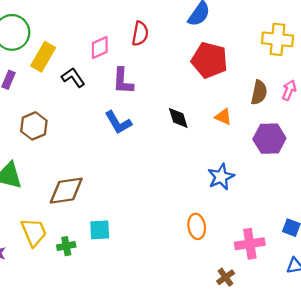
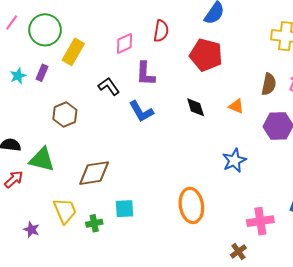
red pentagon: (209, 60) -> (206, 55), moved
black L-shape: (73, 77) -> (109, 86), moved
orange ellipse: (197, 226) -> (191, 205), moved, size x1.5

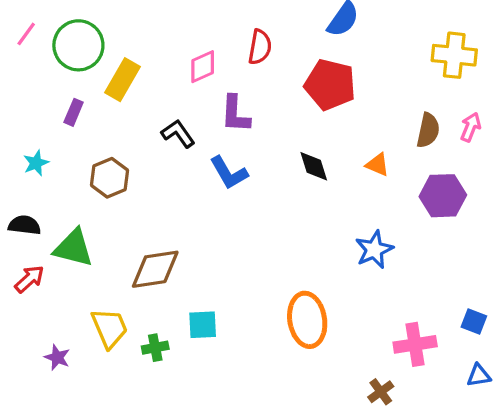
cyan star: (18, 76) -> (36, 163), moved

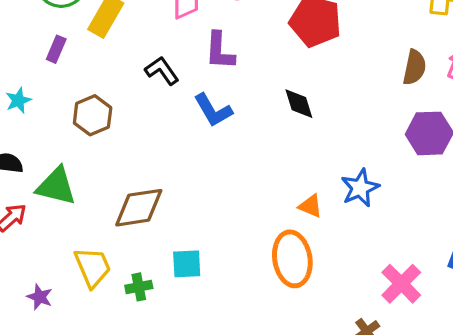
orange triangle: (377, 165) -> (310, 206), moved
pink cross: (415, 344) -> (401, 284), turned -36

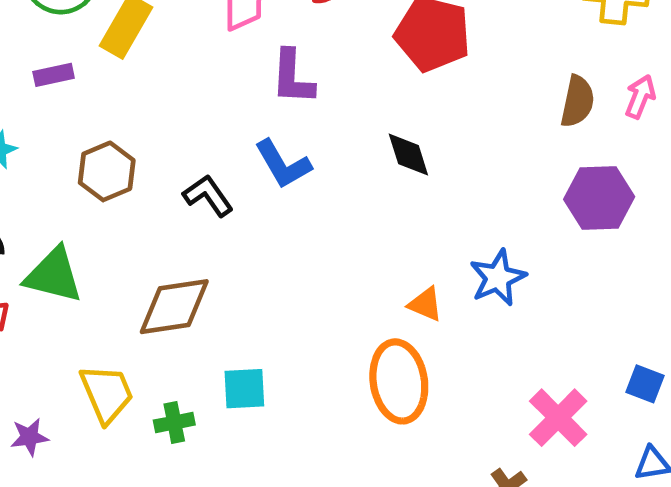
purple rectangle: (56, 49) -> (54, 75), turned 55
black L-shape: (162, 71) -> (208, 196), moved
purple star: (40, 297) -> (29, 437), turned -30

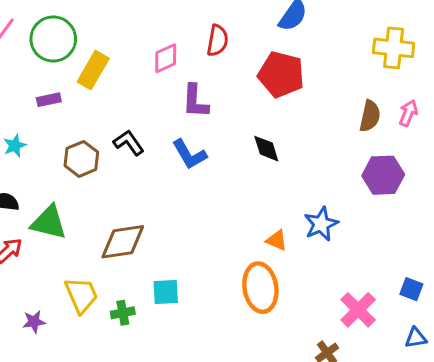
black L-shape: (208, 196) -> (129, 143), moved

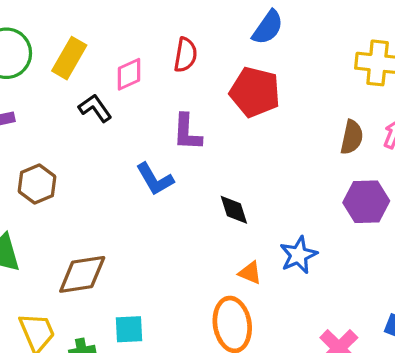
yellow rectangle: (93, 70) -> (69, 58), moved
purple L-shape: (195, 101) -> (187, 132), moved
black L-shape: (129, 143) -> (95, 108), moved
black diamond: (266, 149) -> (234, 210), moved

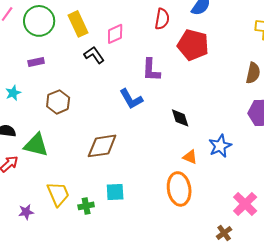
red semicircle: (185, 55) -> (162, 19), moved
yellow rectangle: (69, 58) -> (78, 24), turned -55
brown diamond: (82, 274) -> (102, 146), moved

